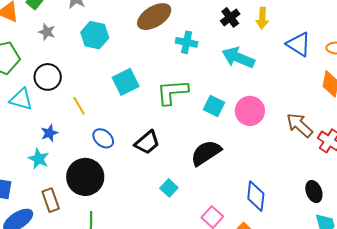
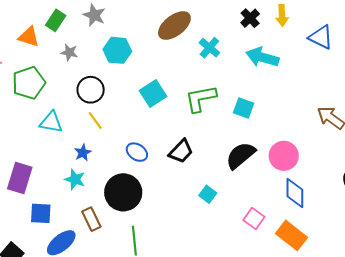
cyan cross: (187, 42) -> (209, 48), turned 35
black circle: (48, 77) -> (91, 90), moved
yellow line: (79, 106) -> (95, 120), moved
pink circle: (250, 111) -> (284, 156), moved

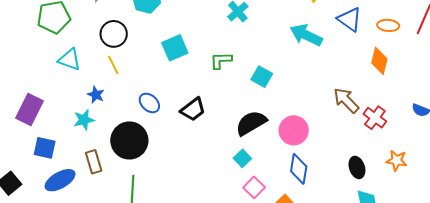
cyan arrow: (262, 57) -> (306, 35), moved
green L-shape: (201, 99) -> (221, 60), size x0.7
blue star: (83, 153) -> (96, 95), turned -30
cyan star: (75, 179) -> (84, 120), turned 30
cyan square: (208, 194) -> (242, 158), moved

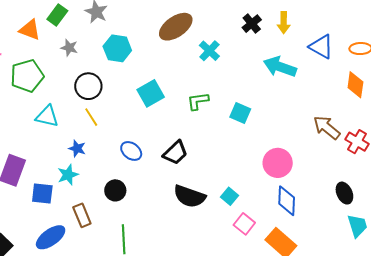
black semicircle: (251, 123) -> (189, 196), moved, turned -124
black circle: (129, 140) -> (115, 190), size x0.6
blue square: (45, 148) -> (42, 193), moved

